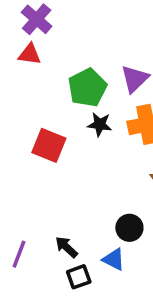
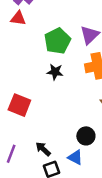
black star: (100, 124) -> (55, 72), moved
red square: (49, 145) -> (19, 105), moved

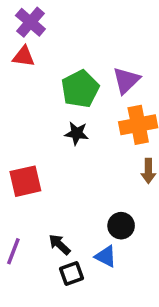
red square: (19, 105) -> (25, 181), turned -35

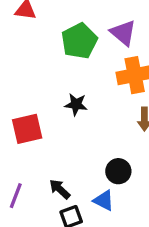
purple triangle: (126, 80) -> (123, 33), turned -36
black star: (77, 133) -> (76, 104), moved

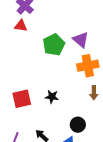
black star: (76, 104) -> (52, 97), moved

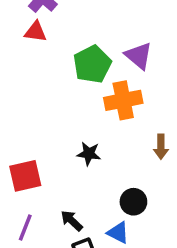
orange cross: (88, 66) -> (123, 100), moved
red square: (22, 99) -> (25, 176), moved

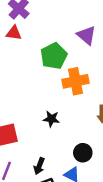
purple triangle: (139, 56) -> (86, 35), moved
black arrow: (72, 221) -> (39, 166), turned -112

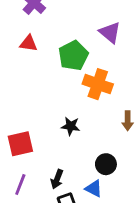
red triangle: (14, 33) -> (29, 43), moved
orange cross: (76, 81) -> (98, 84), turned 30

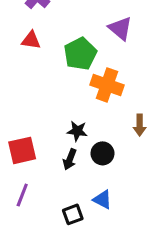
black circle: (106, 164) -> (102, 153), moved
black arrow: (57, 179) -> (70, 159), moved

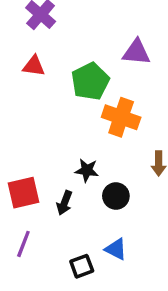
purple triangle: (120, 28) -> (136, 52), turned -35
black arrow: (70, 159) -> (65, 203), moved

